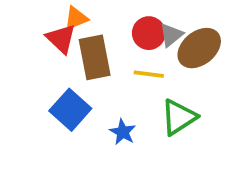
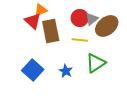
blue square: (70, 110) -> (33, 70), moved

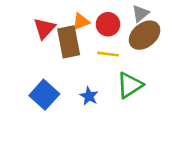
orange triangle: (41, 10) -> (81, 22), moved
gray triangle: (92, 19) -> (140, 13), moved
red triangle: (33, 21) -> (44, 28), turned 30

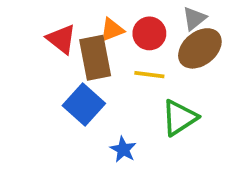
red triangle: (44, 28) -> (61, 39), turned -35
blue square: (44, 95) -> (84, 105), moved
blue star: (89, 96) -> (123, 149), moved

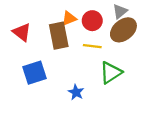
red triangle: (61, 39) -> (22, 32), moved
blue square: (84, 105) -> (34, 73), moved, turned 30

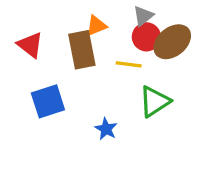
gray triangle: (120, 11) -> (143, 16), moved
red circle: (92, 21) -> (146, 37), moved

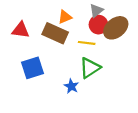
red triangle: (30, 45) -> (21, 30), turned -30
brown rectangle: (82, 50) -> (55, 33), turned -55
green triangle: (154, 101) -> (90, 68), moved

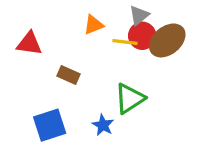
brown rectangle: (55, 33) -> (68, 75), moved, size x0.6
yellow line: (87, 43) -> (125, 42), moved
blue square: (32, 68) -> (50, 125), moved

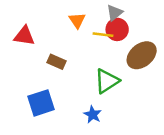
orange triangle: (94, 25) -> (77, 20), turned -42
brown ellipse: (167, 40) -> (142, 55), moved
blue star: (103, 125) -> (93, 115), moved

